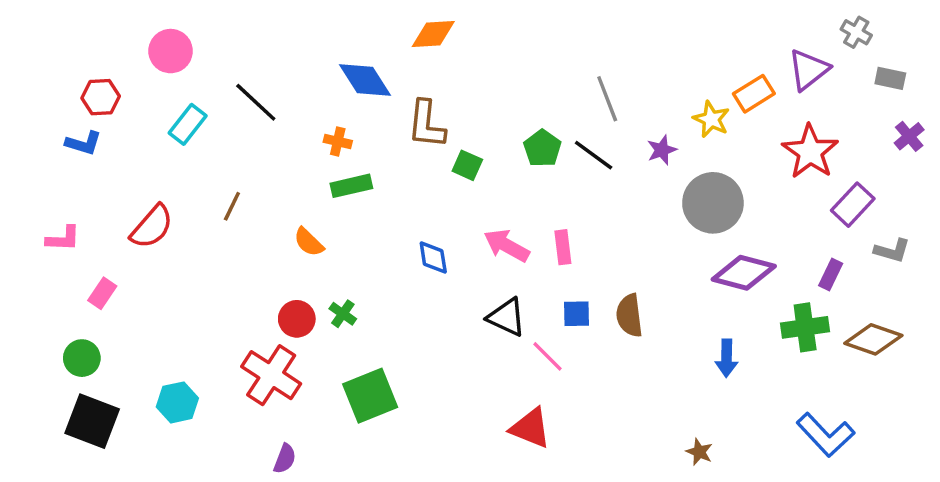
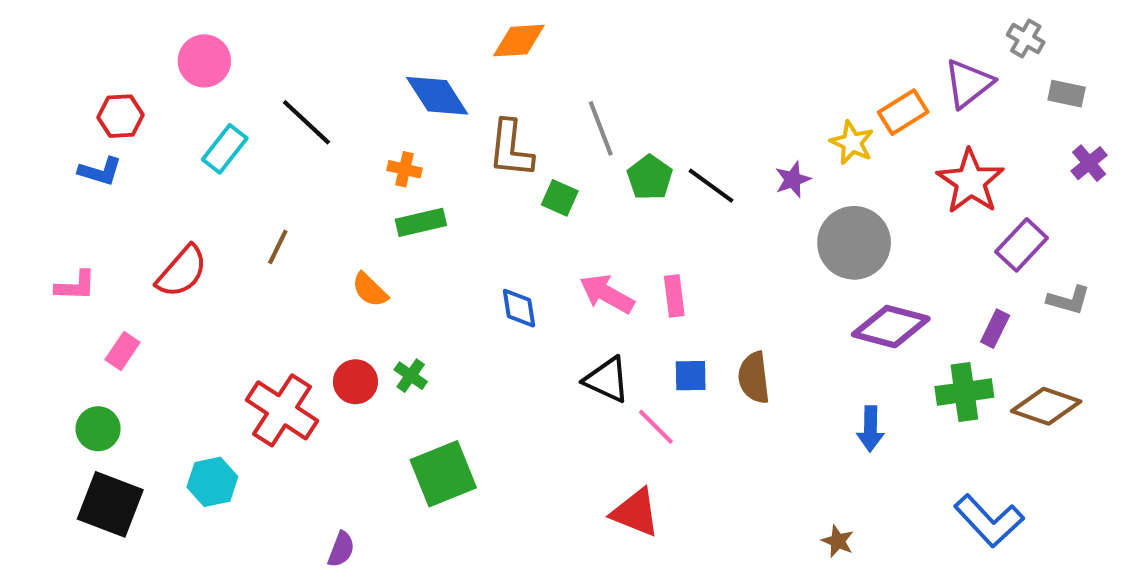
gray line: (607, 99) -> (601, 128), moved
red cross: (271, 375) -> (282, 410), moved

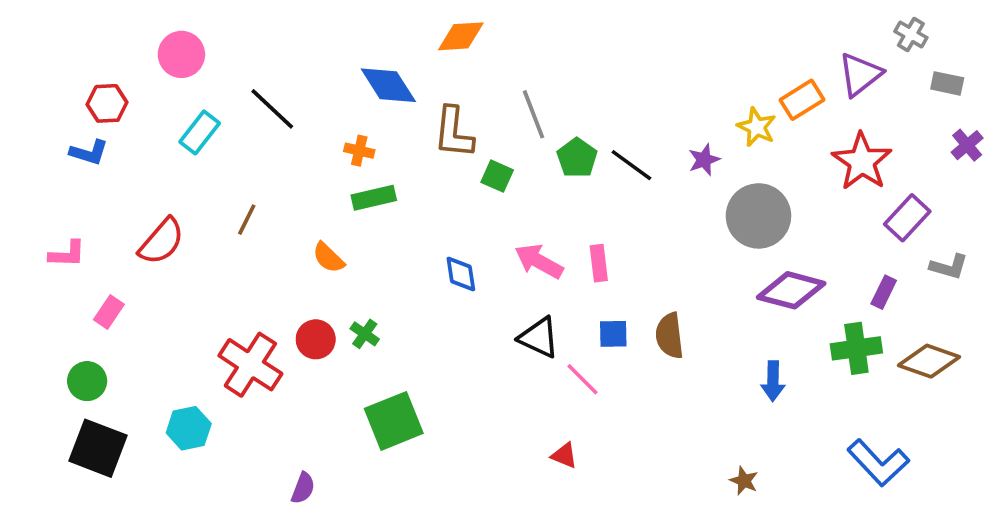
red triangle: (635, 513) -> (564, 455), size x0.6

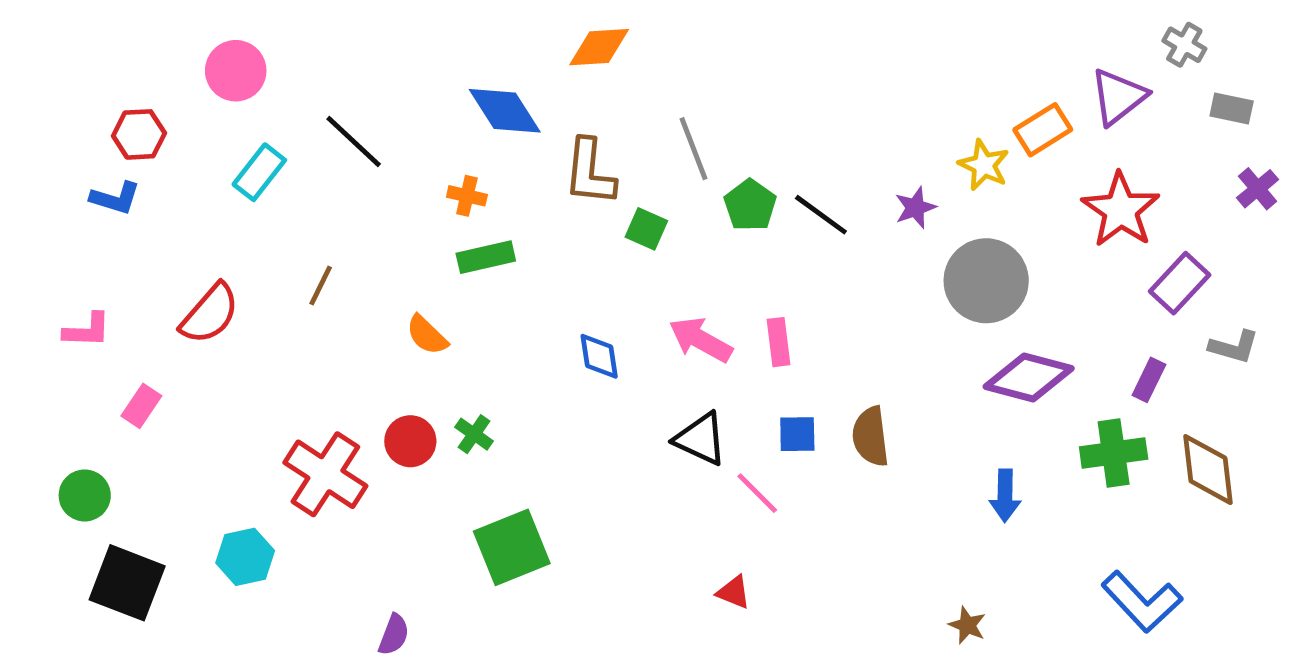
brown diamond: (929, 361) -> (1208, 470), turned 64
green circle: (87, 381) -> (85, 495), moved

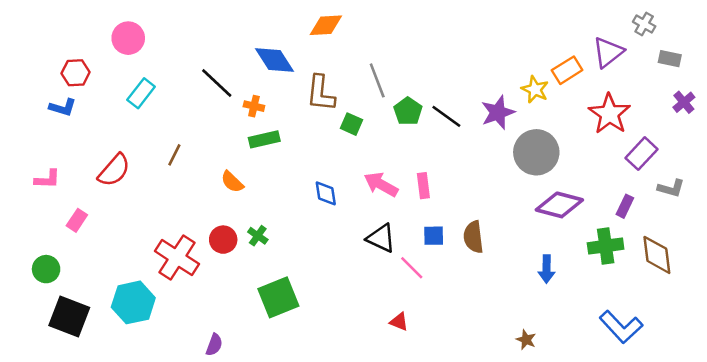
black line: (354, 142) -> (217, 83), moved
purple star: (915, 208) -> (498, 113), size x1.5
cyan hexagon: (245, 557) -> (133, 302), size x1.4

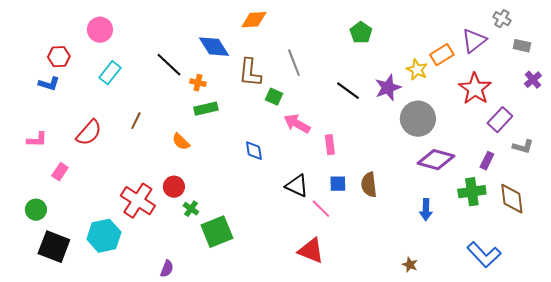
green pentagon: (408, 111) -> (361, 33), moved
pink arrow: (381, 184) -> (297, 124), moved
green cross: (258, 236) -> (191, 209), moved
red triangle: (399, 322) -> (311, 251), size x1.8

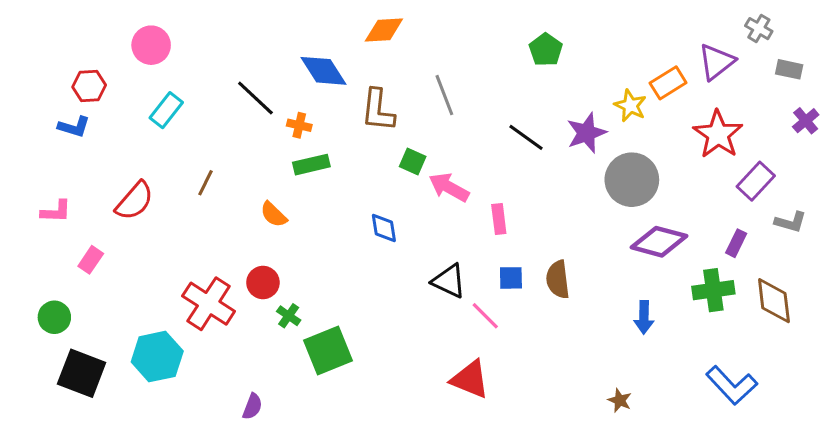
green square: (274, 97) -> (413, 162), moved

